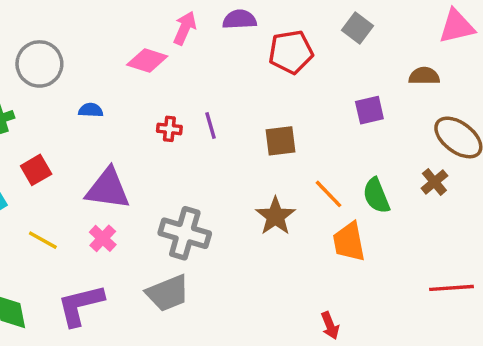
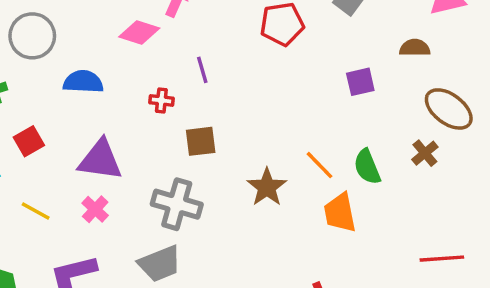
blue semicircle: (91, 110) -> (83, 82), size x1.6
purple line: (210, 126) -> (202, 70), moved
brown square: (281, 141) -> (201, 141), moved

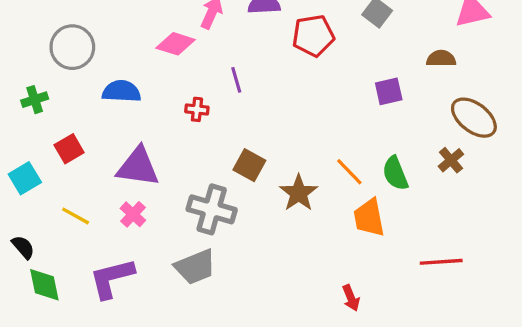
brown square: (201, 141) -> (249, 165), moved, turned 36
red line: (442, 259) -> (441, 262), moved

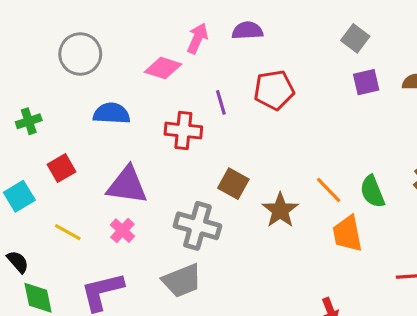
red pentagon: (313, 36) -> (274, 90), moved
gray circle: (72, 47) -> (80, 54), moved
purple square: (389, 91) -> (366, 82), moved
red cross: (197, 109) -> (183, 131), size x1.6

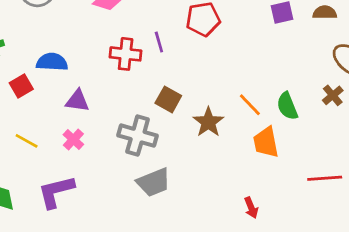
purple line: (221, 102) -> (159, 42), moved
blue semicircle: (112, 113) -> (52, 62), moved
purple triangle: (127, 185) -> (77, 101), size x0.7
gray trapezoid: (182, 281) -> (154, 182), moved

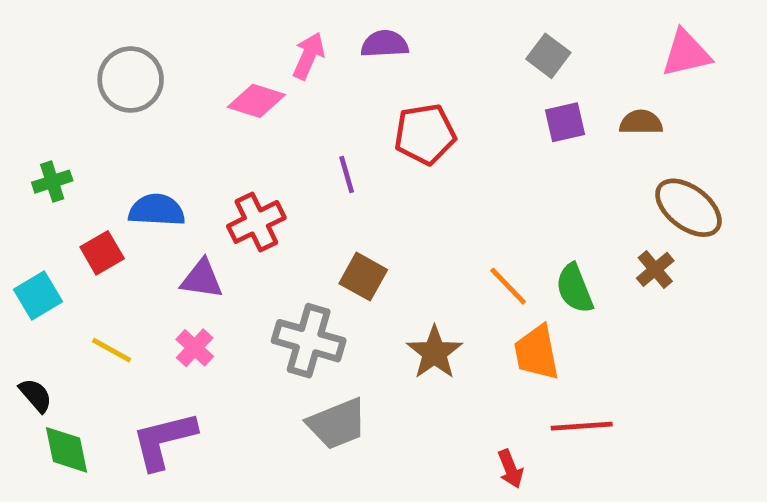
red cross: (126, 54) -> (256, 222), moved, turned -32
brown star: (208, 122) -> (434, 353), moved
red line: (325, 178) -> (582, 426), moved

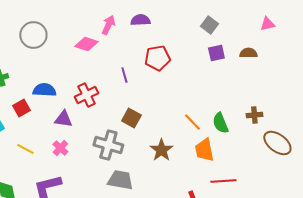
pink triangle: (686, 53) -> (267, 24), size x0.7
brown ellipse: (688, 208) -> (277, 143), moved
brown cross: (655, 269) -> (254, 115), turned 35
gray trapezoid: (337, 424) -> (120, 180), turned -148

